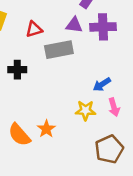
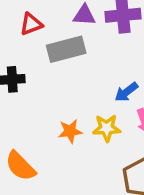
orange star: (46, 129) -> (70, 131), moved, turned 30

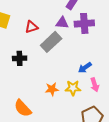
gray rectangle: (66, 49) -> (51, 42), turned -30

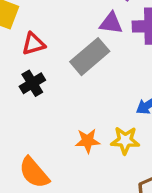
red triangle: (31, 27) -> (34, 44), moved
black cross: (20, 58) -> (32, 83), turned -32

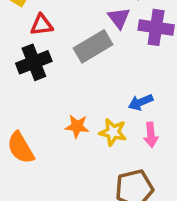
purple triangle: (111, 23) -> (119, 18), turned 35
black cross: (32, 83) -> (34, 62), size x1.4

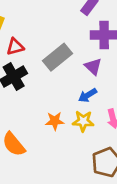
purple triangle: (119, 18) -> (93, 67), moved
blue arrow: (141, 102) -> (88, 95), moved

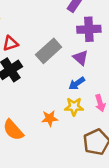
orange star: (55, 121) -> (50, 118), moved

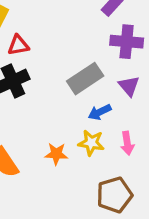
gray rectangle: (49, 51) -> (85, 79), moved
purple triangle: (81, 58) -> (129, 86), moved

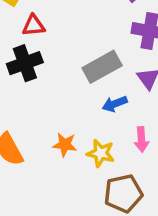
yellow star: (91, 143) -> (101, 153), moved

